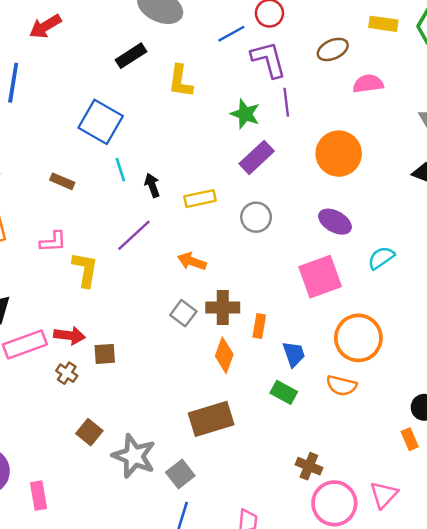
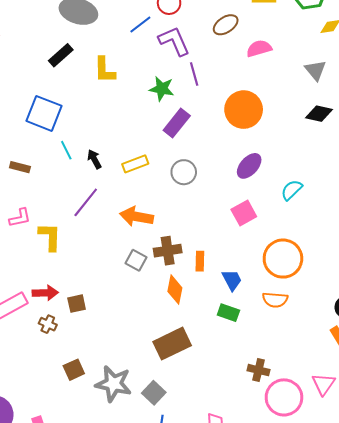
purple ellipse: (335, 222) -> (249, 166), turned -68
orange arrow: (192, 261) -> (137, 217), size x1.4
pink square: (320, 277) -> (244, 213), size x0.7
brown square: (89, 432) -> (74, 370), turned 35

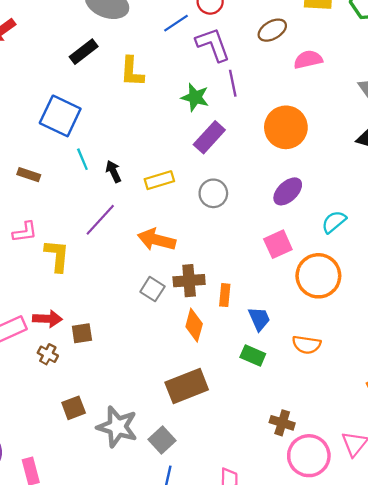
orange circle: (283, 259) -> (318, 276), moved

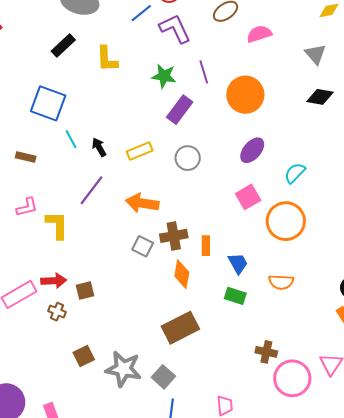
purple line: (233, 83) -> (204, 72), moved

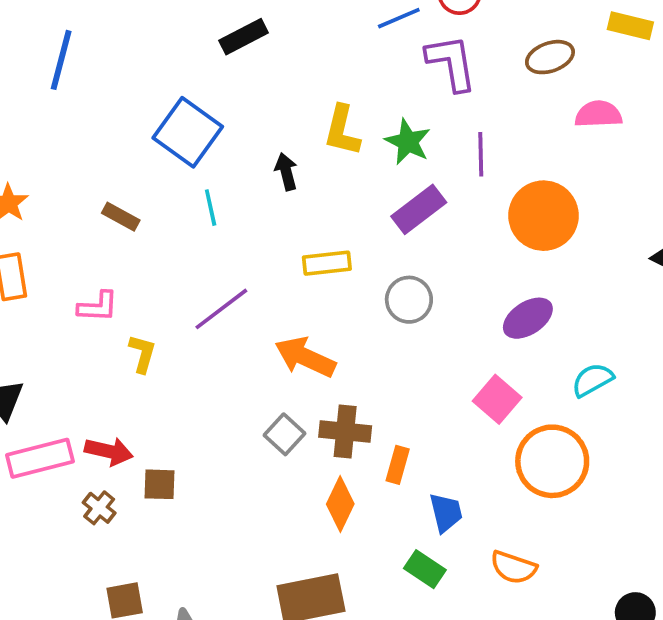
yellow L-shape: (107, 59) -> (342, 130), moved
black arrow: (99, 147) -> (286, 172), moved
pink square: (248, 197) -> (497, 399), turned -35
yellow L-shape: (57, 225) -> (142, 354), size x0.7

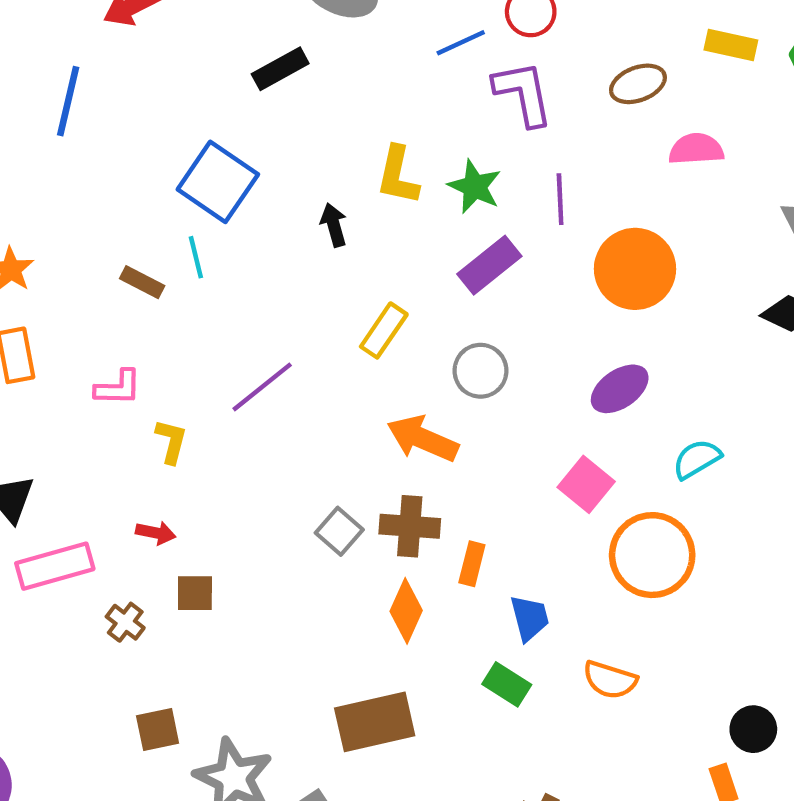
cyan line: (211, 208) -> (196, 257), moved
yellow rectangle: (327, 263) -> (384, 330), turned -48
orange arrow: (305, 357) -> (423, 439), moved
red arrow: (109, 451) -> (156, 533), moved, size x0.7

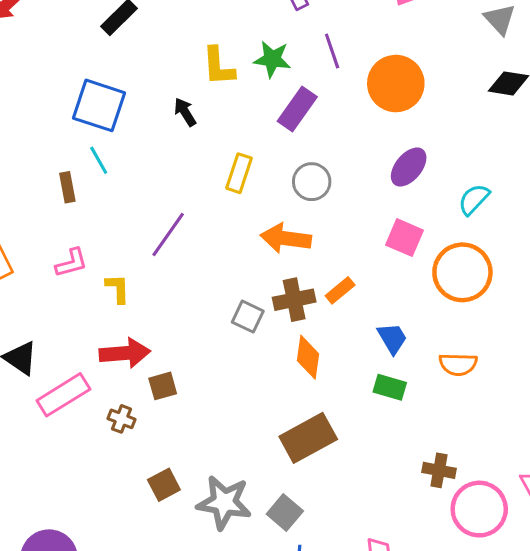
brown rectangle: (142, 282) -> (67, 187), turned 68
red arrow: (156, 533) -> (125, 353), size x1.8
orange rectangle: (472, 564) -> (340, 290), moved, turned 52

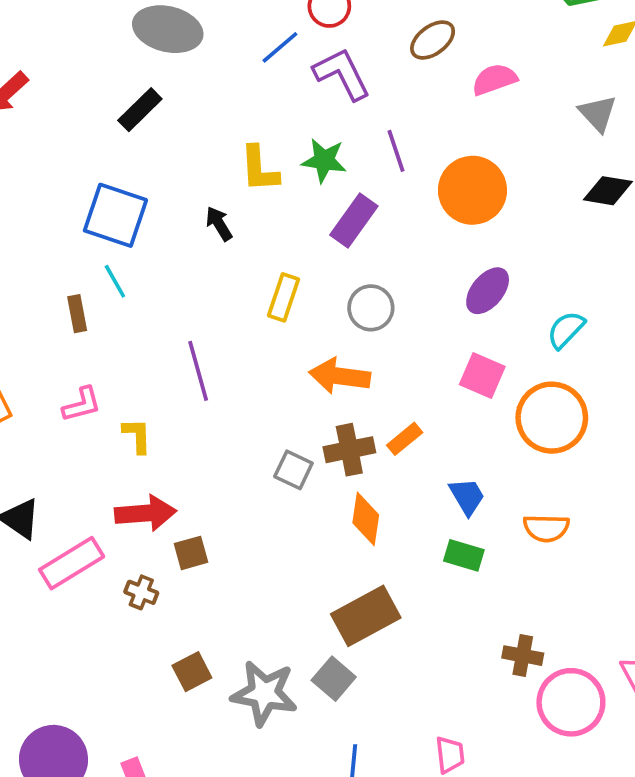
purple line: (168, 235) -> (198, 371), turned -51
gray square: (285, 513) -> (334, 679), moved

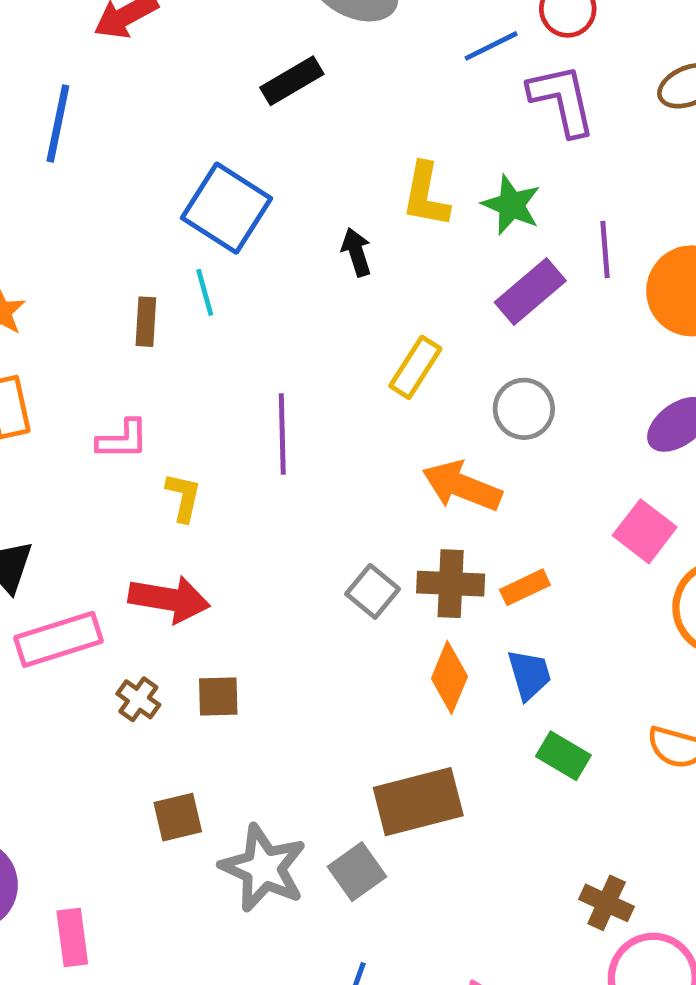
purple line: (396, 151) -> (605, 249), moved
blue trapezoid: (467, 496) -> (529, 675), moved
brown square: (191, 553) -> (218, 696), moved

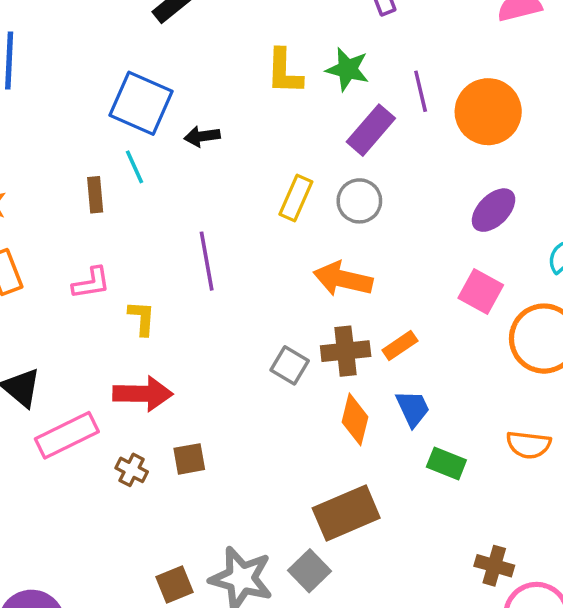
black arrow: (356, 252) -> (202, 136), moved, turned -72
gray circle: (524, 409) -> (359, 201), moved
brown square: (178, 817) -> (174, 584), moved

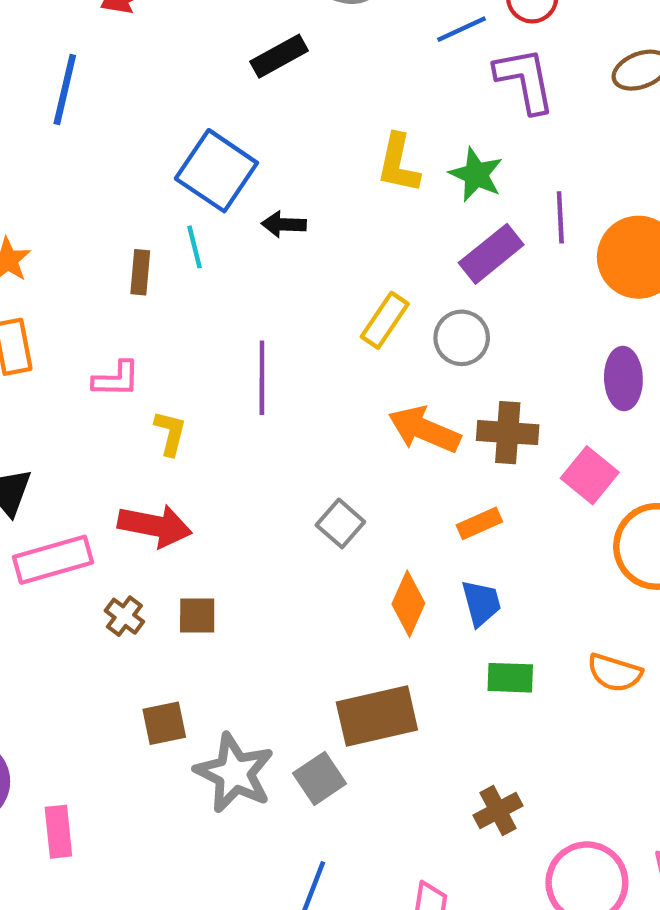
purple ellipse: (494, 210) -> (623, 379), turned -57
brown cross: (346, 351) -> (508, 433), moved
green rectangle: (446, 464) -> (510, 678), turned -30
brown cross: (494, 566) -> (498, 810), moved, turned 36
brown square: (174, 584) -> (164, 723), moved

